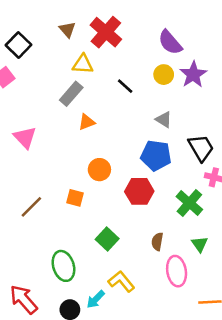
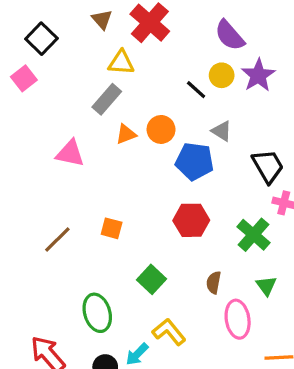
black line: (125, 86) -> (196, 90), moved
pink triangle: (25, 137) -> (70, 153), moved, turned -35
blue pentagon: (156, 155) -> (194, 161), moved
orange circle: (99, 170) -> (161, 129), moved

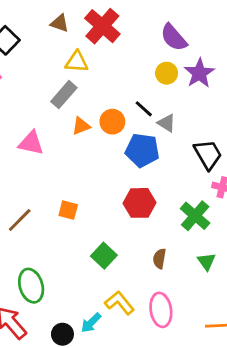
brown triangle: (102, 19) -> (60, 23), turned -30
black line: (196, 90) -> (144, 109), moved
green ellipse: (97, 313) -> (31, 286), moved
pink ellipse: (238, 319) -> (161, 310), moved

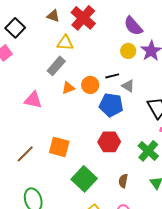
black line: (144, 109) -> (112, 76), turned -56
orange square: (68, 210) -> (59, 147), size x1.5
green square: (104, 256) -> (84, 179), size x1.4

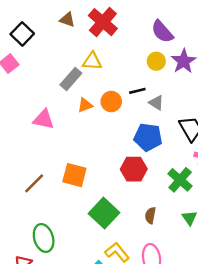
yellow triangle: (65, 43) -> (92, 61), moved
blue pentagon: (111, 105) -> (148, 137), moved

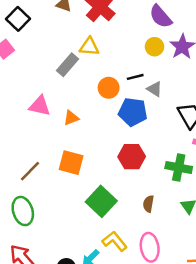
orange triangle: (85, 105) -> (71, 118), moved
blue pentagon: (148, 137) -> (133, 112), moved
green cross: (180, 180) -> (179, 168), turned -30
green ellipse: (44, 238) -> (23, 211), moved

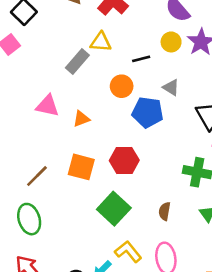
black line: (135, 77) -> (141, 59), moved
red hexagon: (132, 157) -> (124, 160), moved

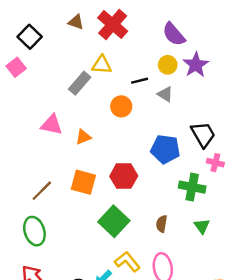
gray triangle: (171, 88) -> (165, 94), moved
blue pentagon: (148, 112) -> (165, 149), moved

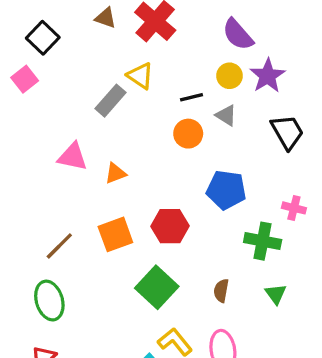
yellow triangle: (102, 65) -> (140, 76), turned 30
orange circle: (121, 106) -> (188, 134), moved
black trapezoid: (203, 135) -> (287, 132), moved
orange square: (83, 182) -> (115, 234), turned -35

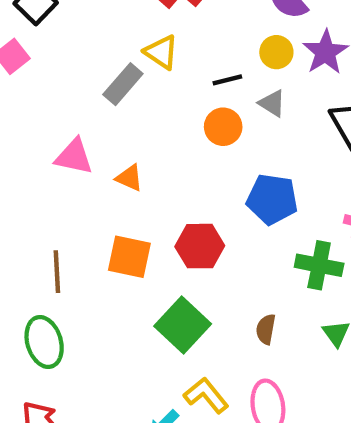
orange triangle: (115, 173) -> (129, 178), turned 45
orange square: (115, 234) -> (129, 257), turned 32
brown line: (59, 246) -> (57, 272), turned -48

